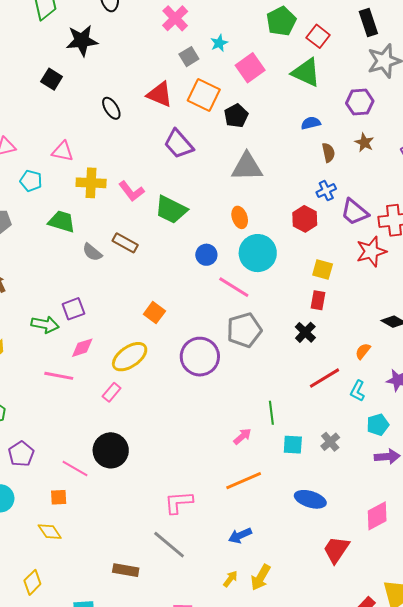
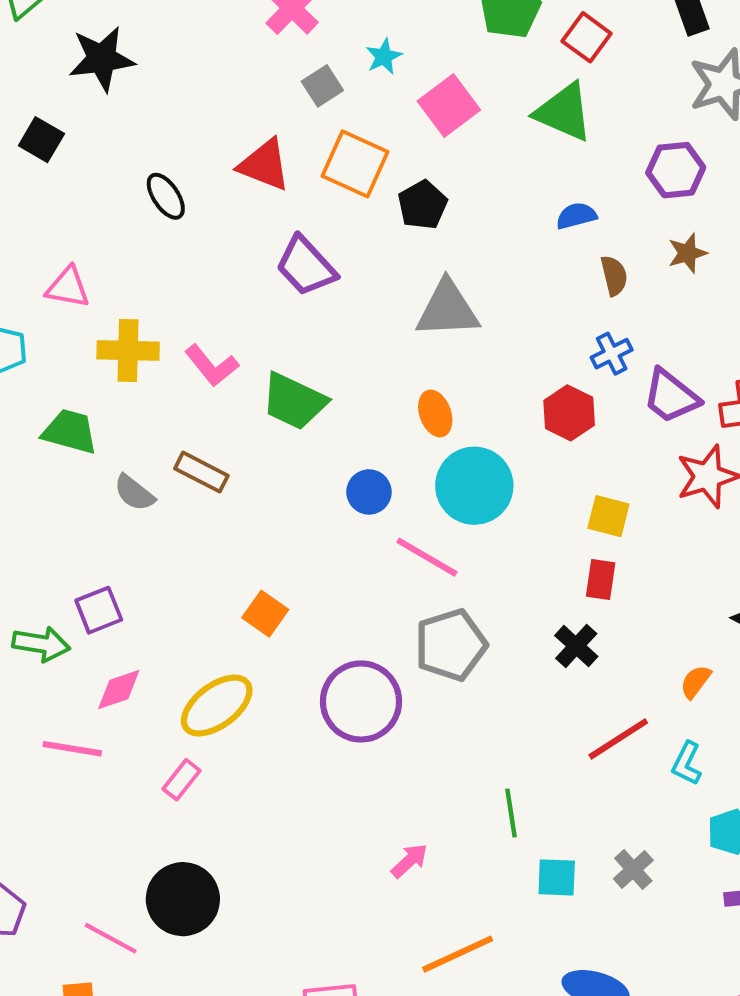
brown star: (364, 143) -> (687, 253), turned 30
pink arrow: (242, 436) -> (409, 861), moved

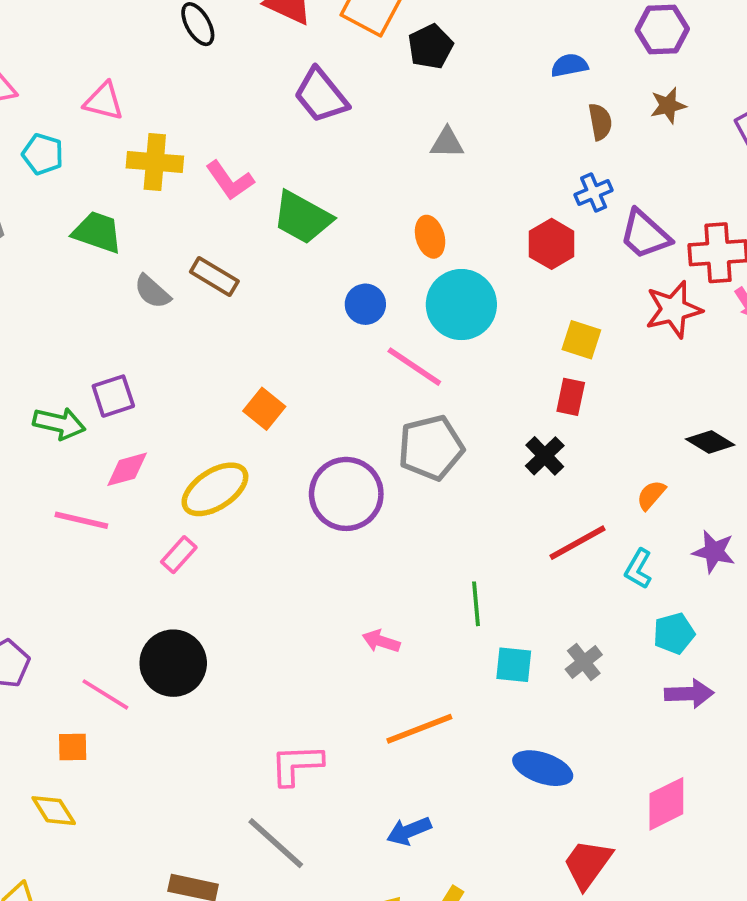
gray triangle: (447, 309) -> (447, 143), size x0.6
pink arrow: (409, 861) -> (381, 641), turned -123

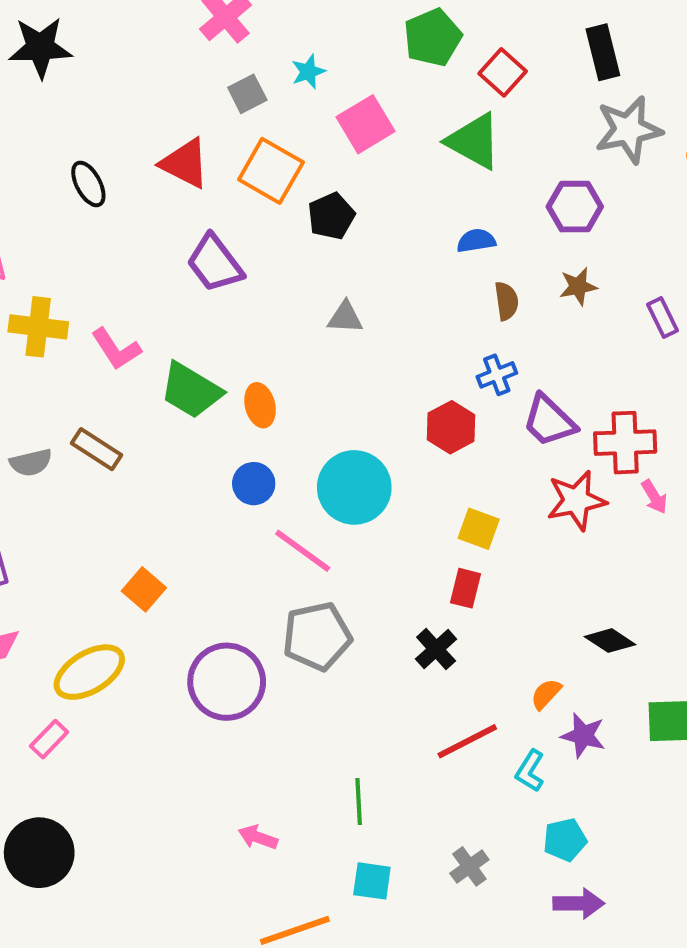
orange ellipse: (430, 237) -> (260, 405), moved
gray semicircle: (152, 292) -> (31, 463), turned -57
purple star: (714, 552) -> (583, 736), moved
cyan square: (514, 665) -> (372, 881), moved

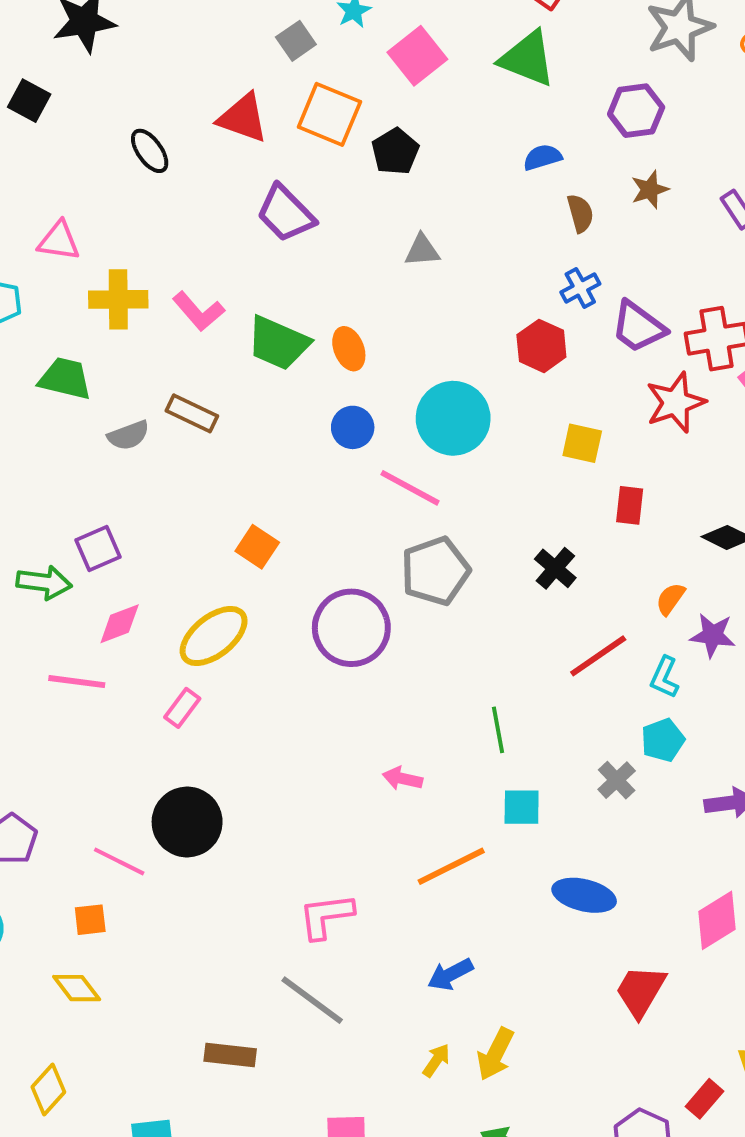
red rectangle: (465, 588) -> (630, 505), moved
cyan pentagon: (565, 840) -> (663, 740), moved

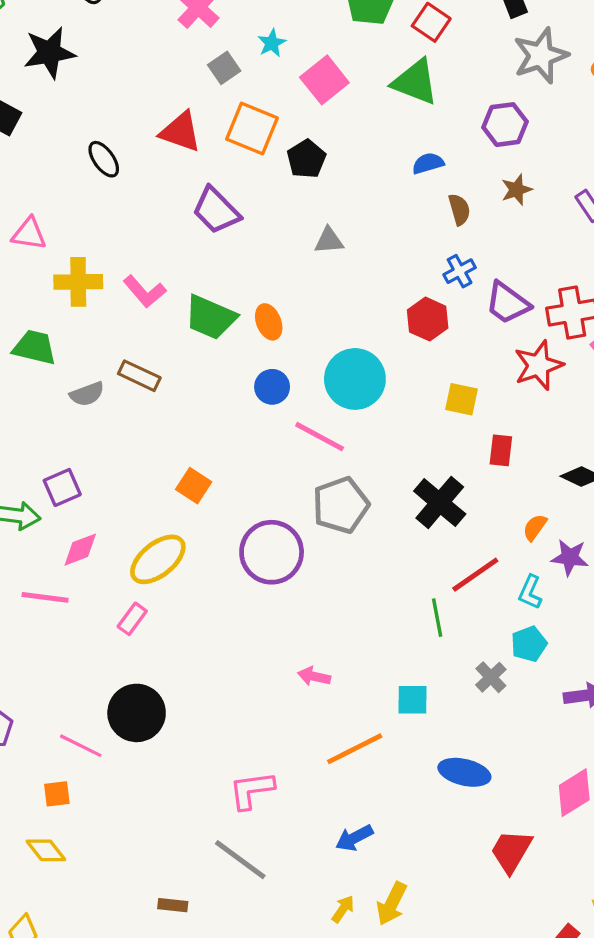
black cross: (555, 568) -> (440, 503), size x1.5
green line: (498, 730) -> (437, 618), moved
brown rectangle: (230, 1055) -> (173, 905), size x0.7

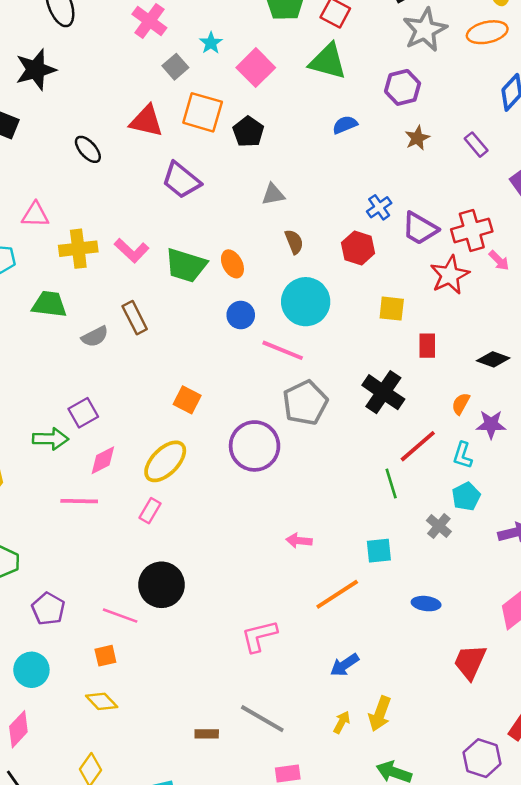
brown semicircle: (459, 209) -> (294, 242), moved
brown rectangle: (139, 376) -> (135, 318), turned 44
blue ellipse: (464, 772) -> (426, 604), size x0.7
gray line: (240, 860) -> (262, 719), moved

